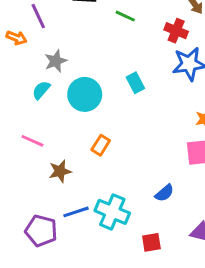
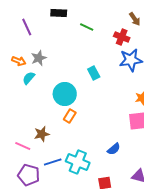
orange arrow: (16, 38) -> (19, 61), moved
cyan circle: (85, 94) -> (65, 94), moved
pink line: (32, 141) -> (23, 146), moved

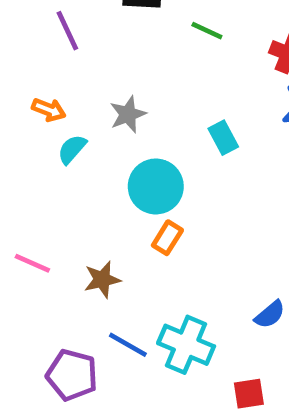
gray star: (39, 58) -> (128, 114), moved
pink line: (23, 146) -> (32, 263), moved
blue line: (53, 162) -> (128, 345), turned 48

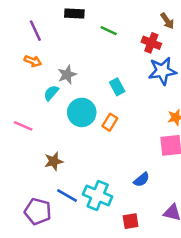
orange arrow: (49, 110) -> (33, 61), moved
cyan semicircle: (72, 149) -> (51, 93), moved
orange rectangle: (167, 238) -> (110, 122), moved
pink line: (32, 263) -> (23, 126), moved

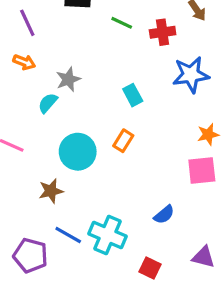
red cross: (151, 43) -> (163, 32), moved, turned -30
cyan circle: (82, 112) -> (78, 152), moved
red square: (131, 221) -> (150, 268), turned 35

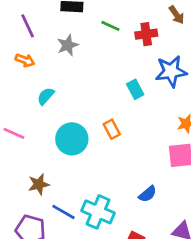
gray star: (68, 79) -> (68, 45), moved
cyan rectangle: (133, 95) -> (135, 89), moved
orange rectangle: (123, 141) -> (112, 129), turned -60
brown star: (51, 191) -> (39, 184), moved

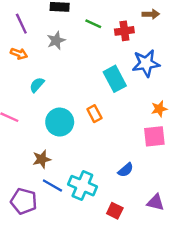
brown arrow: (177, 15) -> (151, 14), turned -56
cyan rectangle: (135, 89) -> (115, 79), size x1.5
brown star: (39, 184) -> (42, 159), moved

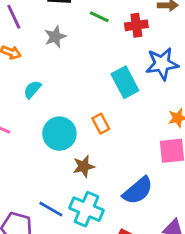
brown star: (42, 159) -> (84, 166), moved
blue semicircle: (126, 170) -> (138, 191), size x1.6

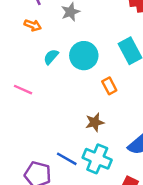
cyan circle: (59, 134) -> (84, 56), moved

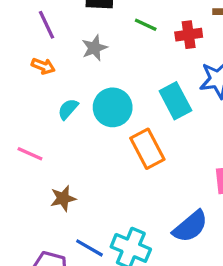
orange rectangle: (109, 86) -> (147, 149), size x1.6
brown star: (95, 122) -> (63, 198), moved

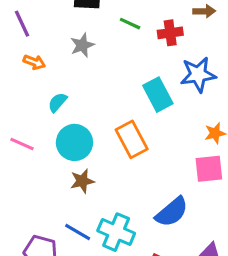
purple line: (46, 25) -> (22, 24), moved
cyan circle: (113, 107) -> (74, 142), moved
brown star: (63, 198) -> (82, 181), moved

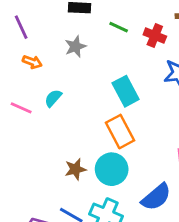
red cross: (170, 33) -> (155, 35), turned 30
cyan rectangle: (158, 95) -> (126, 91), moved
cyan circle: (74, 142) -> (112, 169), moved
pink line: (22, 144) -> (21, 108), moved

